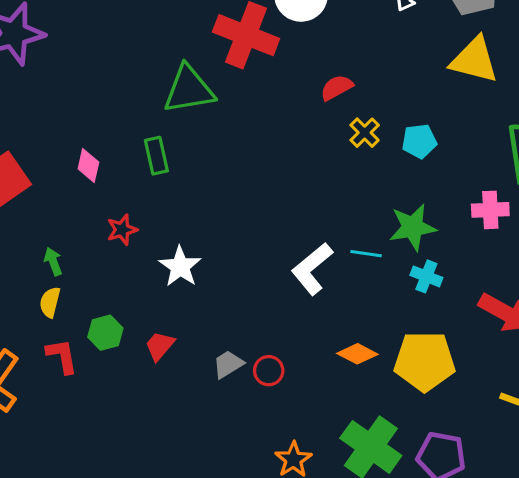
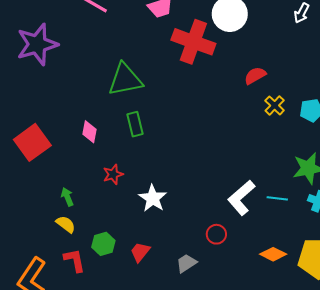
green triangle: (189, 89) -> (125, 80), moved
cyan line: (366, 254) -> (277, 198), moved
yellow semicircle: (50, 302) -> (66, 224), turned 114
red circle: (269, 371) -> (216, 234), moved

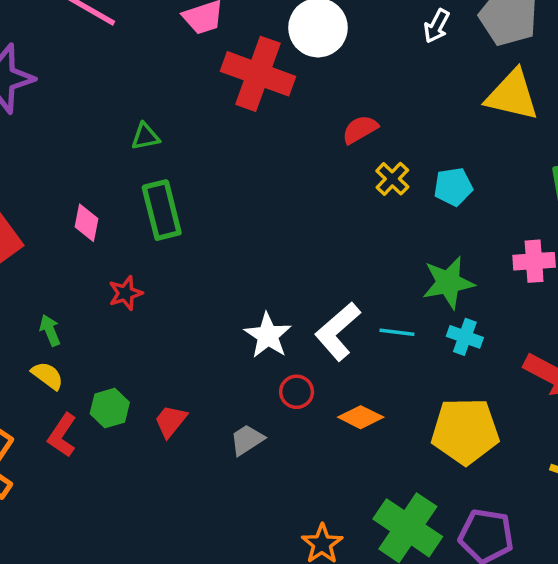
green triangle: (125, 80) -> (145, 137), size x0.5
green rectangle: (135, 124) -> (162, 210), size x1.4
white star: (153, 198) -> (268, 336), moved
orange diamond: (273, 254) -> (361, 417), moved
red L-shape: (75, 260) -> (62, 435), turned -135

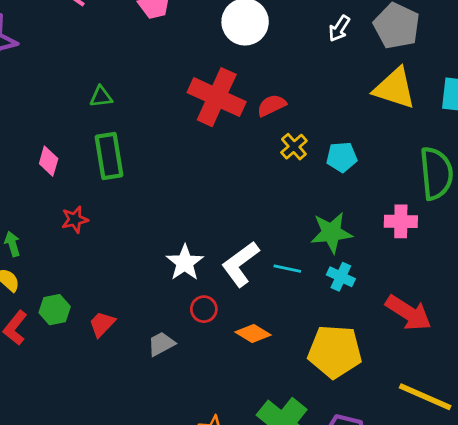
red cross: (258, 74) -> (217, 97), moved

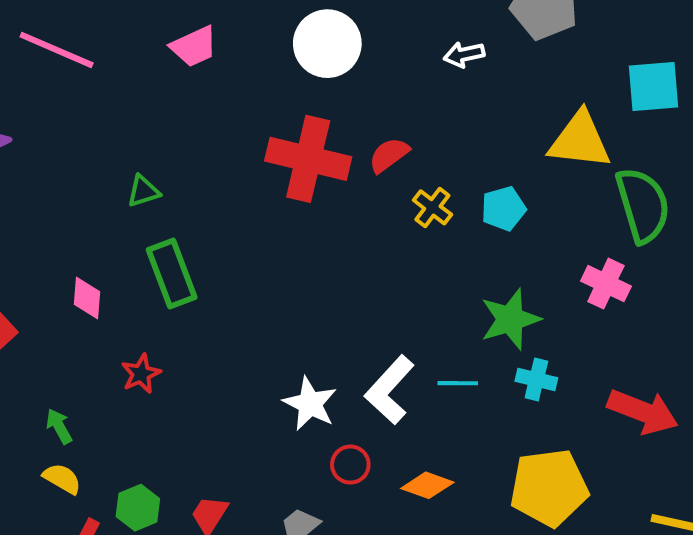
white arrow: (339, 28) -> (464, 55), moved, turned 56
yellow triangle: (395, 88) -> (580, 140), moved
pink cross: (401, 221) -> (606, 284), turned 36

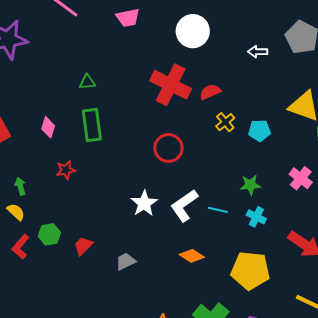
green star: (510, 319) -> (250, 185), size x0.7
red circle: (350, 465) -> (168, 148), moved, size x1.5

